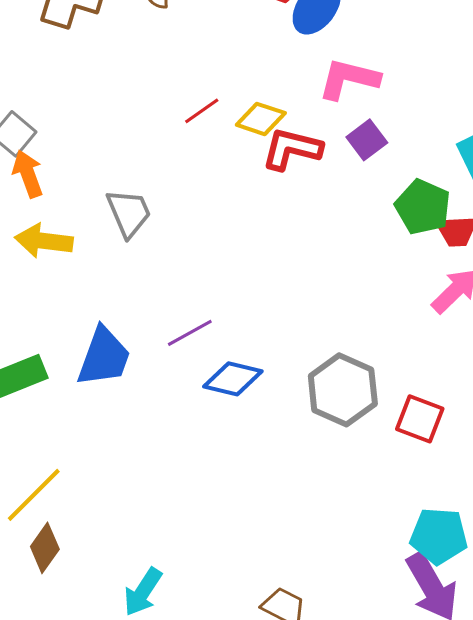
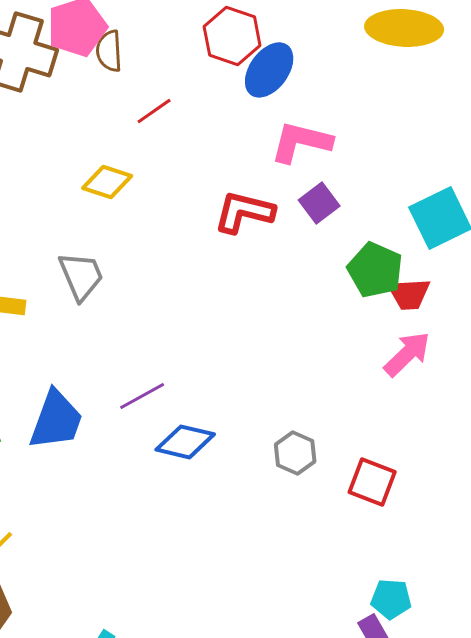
red line: (202, 111) -> (154, 111), moved
yellow diamond: (261, 119) -> (107, 182), moved
gray hexagon: (343, 390) -> (295, 453), size x0.6
cyan pentagon: (439, 536) -> (391, 599), size x0.7

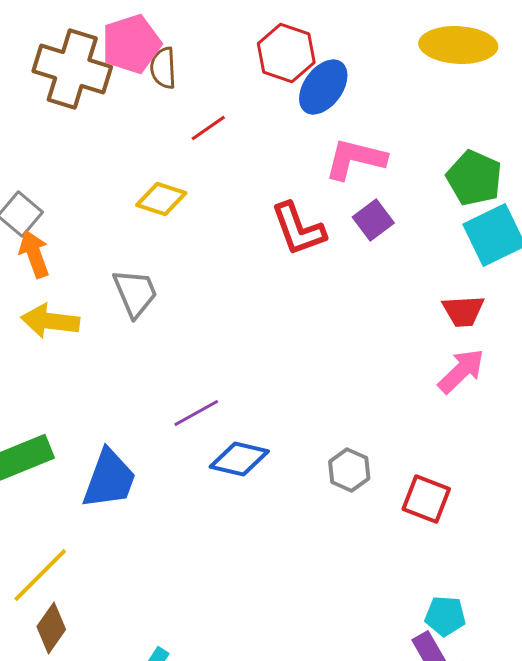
red L-shape: (244, 212) -> (298, 229), turned -124
green pentagon: (375, 270) -> (474, 178), moved
blue trapezoid: (56, 420) -> (109, 479), moved

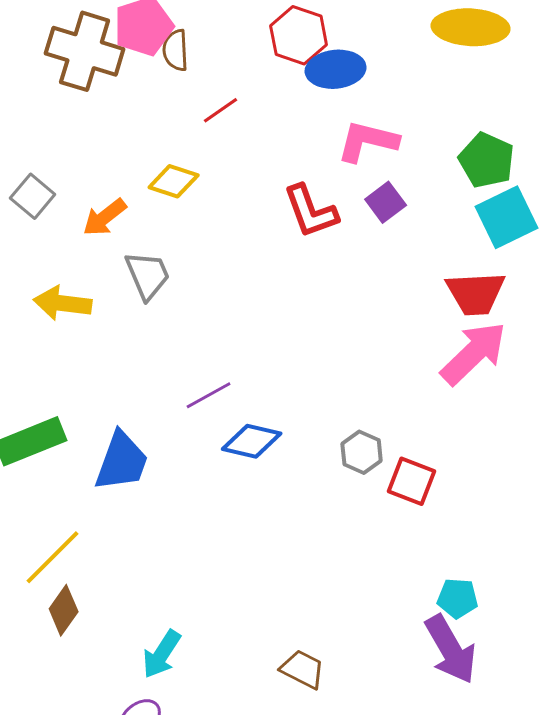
blue ellipse: (323, 87) -> (336, 69), turned 48
orange arrow: (34, 254) -> (105, 217), moved, turned -108
red trapezoid: (463, 311) -> (476, 293), size x1.4
pink arrow: (461, 371) -> (474, 353), size x1.4
red square: (426, 499) -> (412, 481), moved

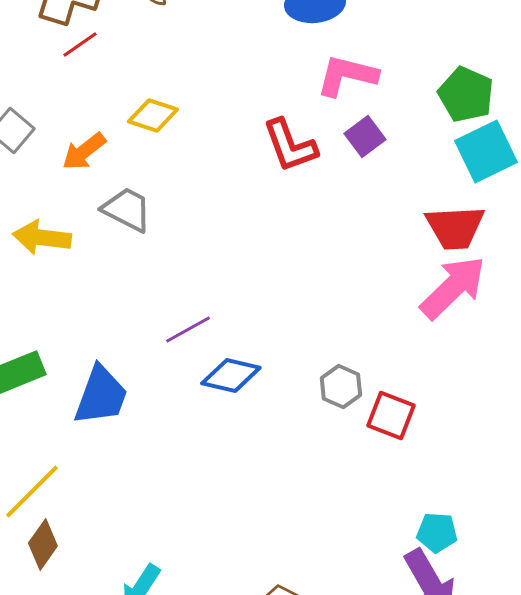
red line: (221, 110) -> (80, 44), moved
gray trapezoid: (148, 275) -> (127, 209), turned -40

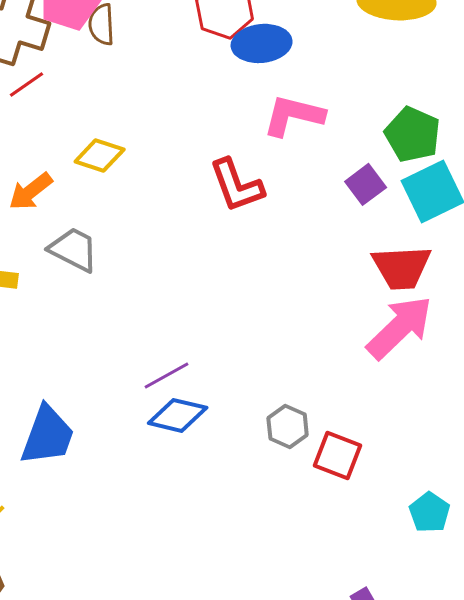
purple square: (365, 136) -> (366, 184), moved
purple line: (188, 329) -> (167, 375), moved
cyan pentagon: (437, 532) -> (430, 512), moved, turned 30

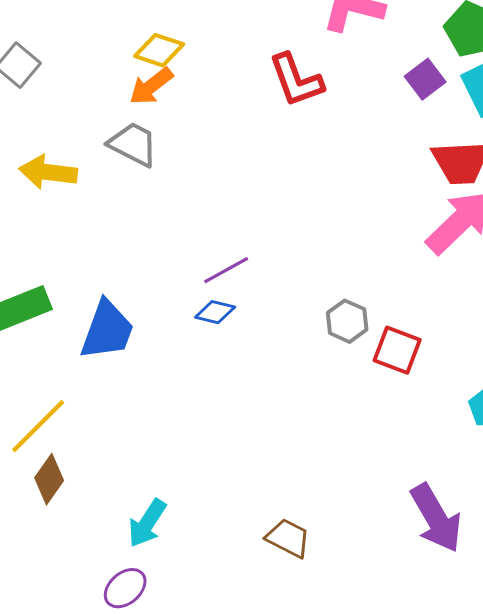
orange arrow: (31, 191) -> (151, 86), moved
blue diamond: (178, 415) -> (215, 312), moved, size x0.7

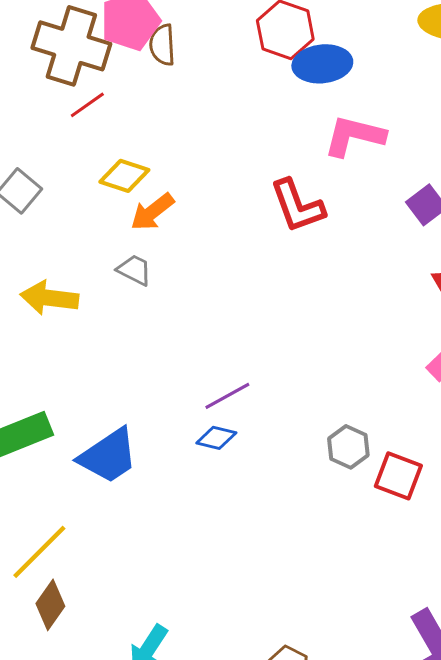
yellow diamond: (159, 50) -> (124, 176), moved
gray trapezoid: (133, 144) -> (134, 270), size x0.7
blue trapezoid: (107, 330) -> (108, 456), turned 36

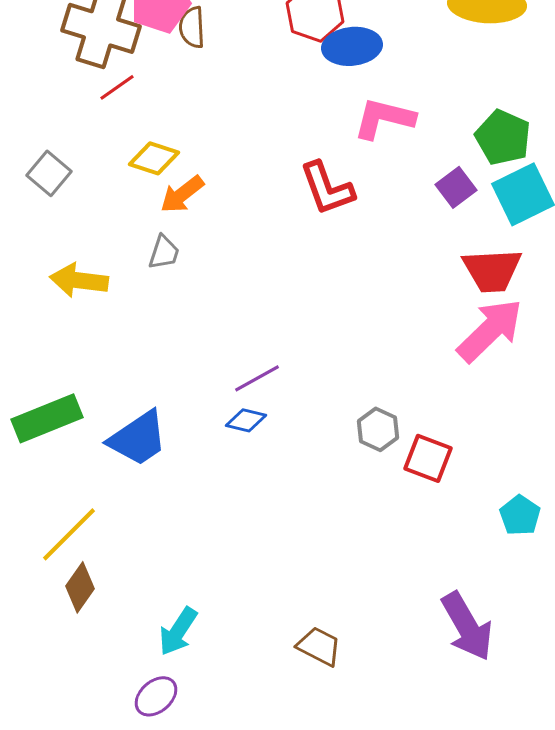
gray trapezoid: (134, 270) -> (164, 252), turned 81

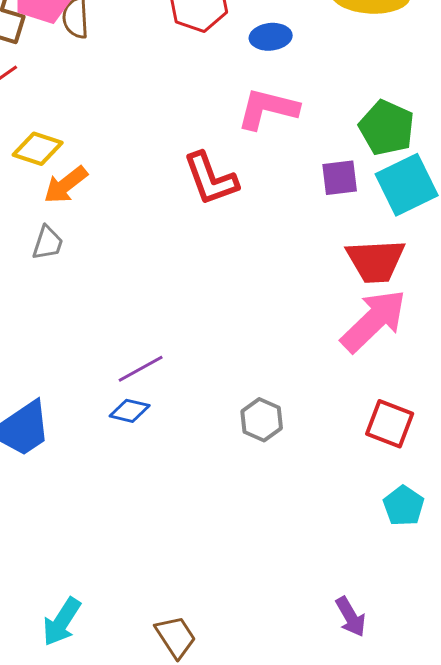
blue ellipse: (352, 46) -> (271, 37), moved, size x0.7
purple square: (456, 187) -> (340, 178), turned 30
red square: (428, 458) -> (390, 424), moved
purple arrow: (467, 626) -> (351, 617), size x0.6
brown trapezoid: (319, 646) -> (176, 637), moved, turned 30

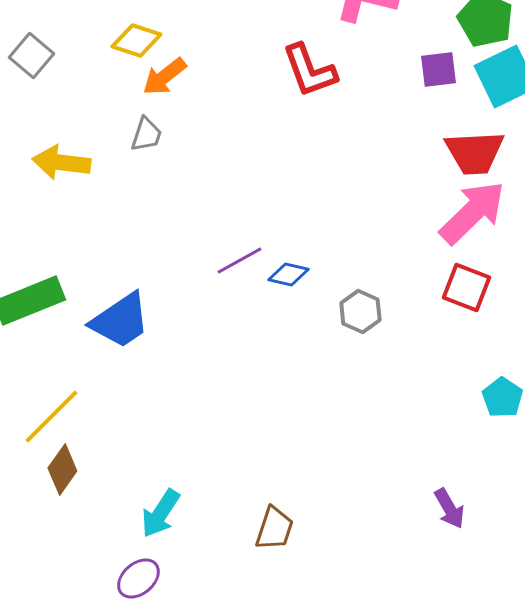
blue diamond: (130, 411) -> (288, 275), moved
red square: (390, 424) -> (466, 288), moved
brown trapezoid: (176, 637) -> (274, 529), turned 51

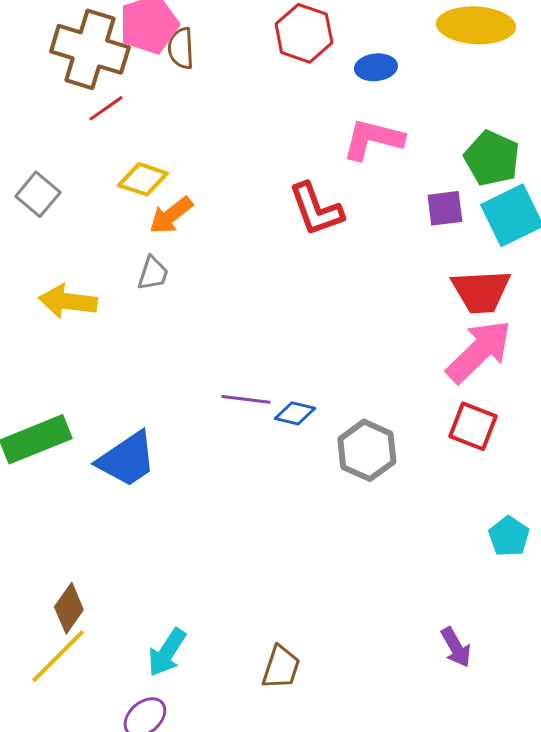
purple line: (239, 261) -> (246, 399), turned 36
gray hexagon: (360, 312) -> (367, 450), size x1.4
yellow line: (51, 417) -> (58, 656), moved

